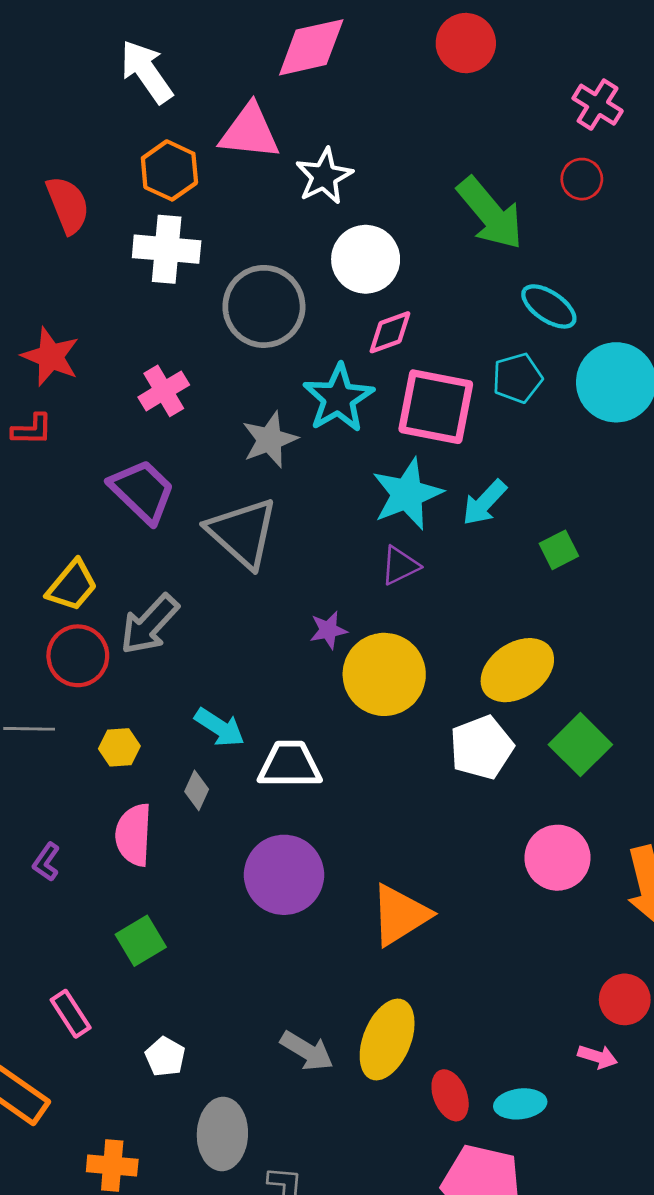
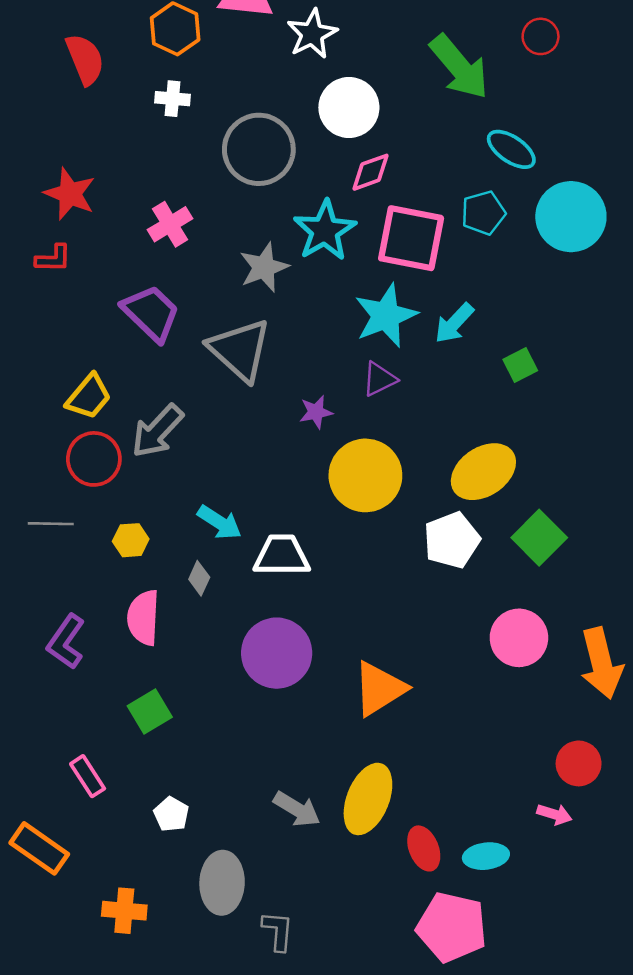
white cross: (167, 249) -> (173, 99), size x0.6
purple star: (328, 630) -> (316, 412), moved
purple L-shape: (46, 862) -> (66, 642), size x1.6

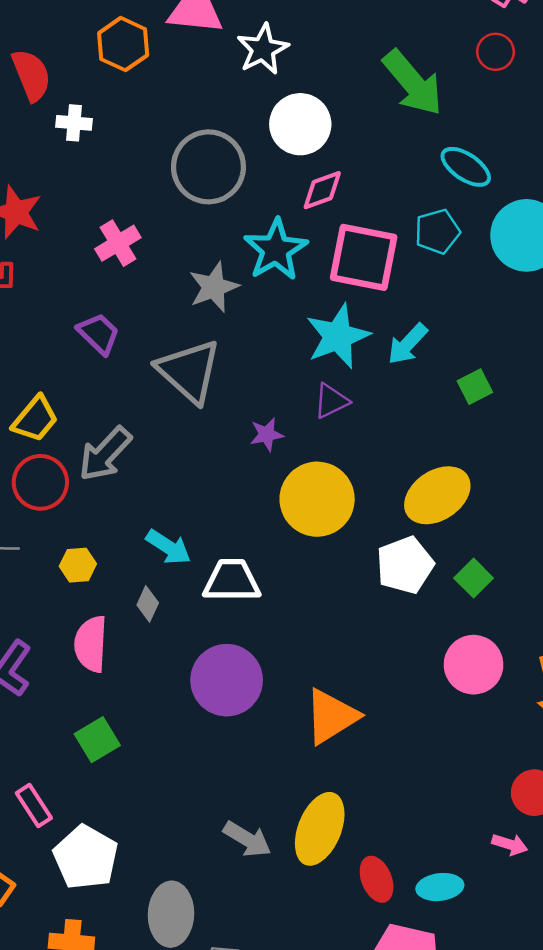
white cross: (173, 99) -> (74, 123), moved
purple trapezoid: (151, 313) -> (99, 334), size x0.7
green square: (539, 538) -> (474, 578), moved, size x0.7
white pentagon: (171, 814) -> (86, 857), moved, size x1.8

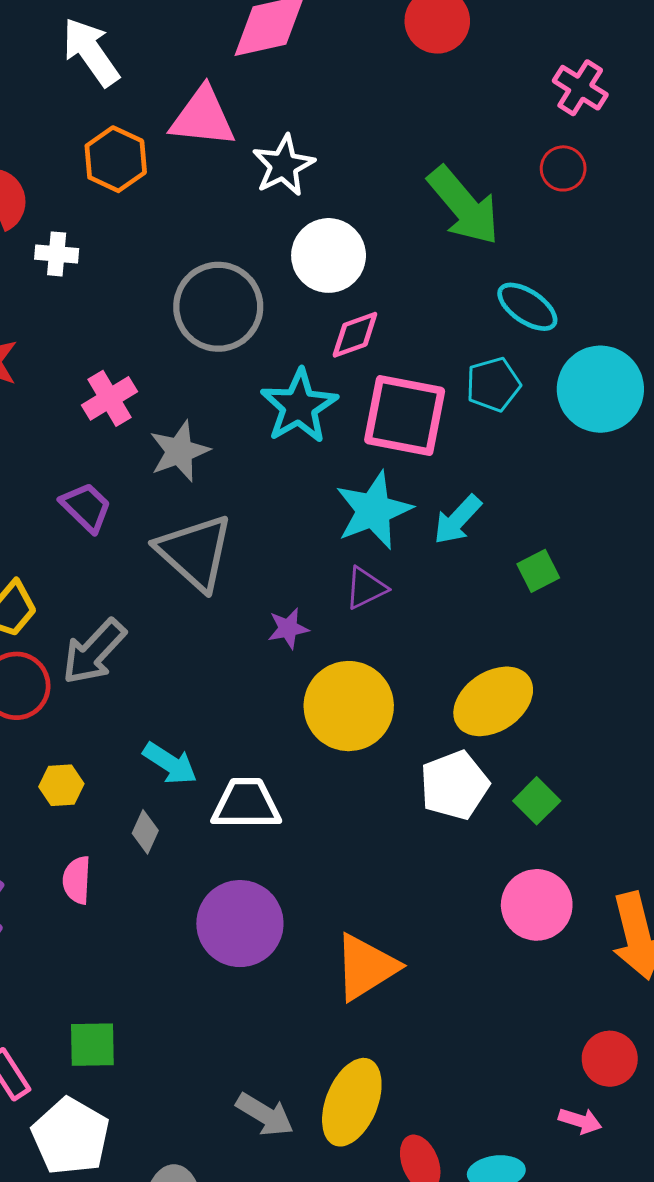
gray star: (214, 287) -> (179, 451), moved
pink semicircle: (91, 644) -> (77, 880), size x0.7
green square: (97, 740) -> (92, 1045), moved, turned 30

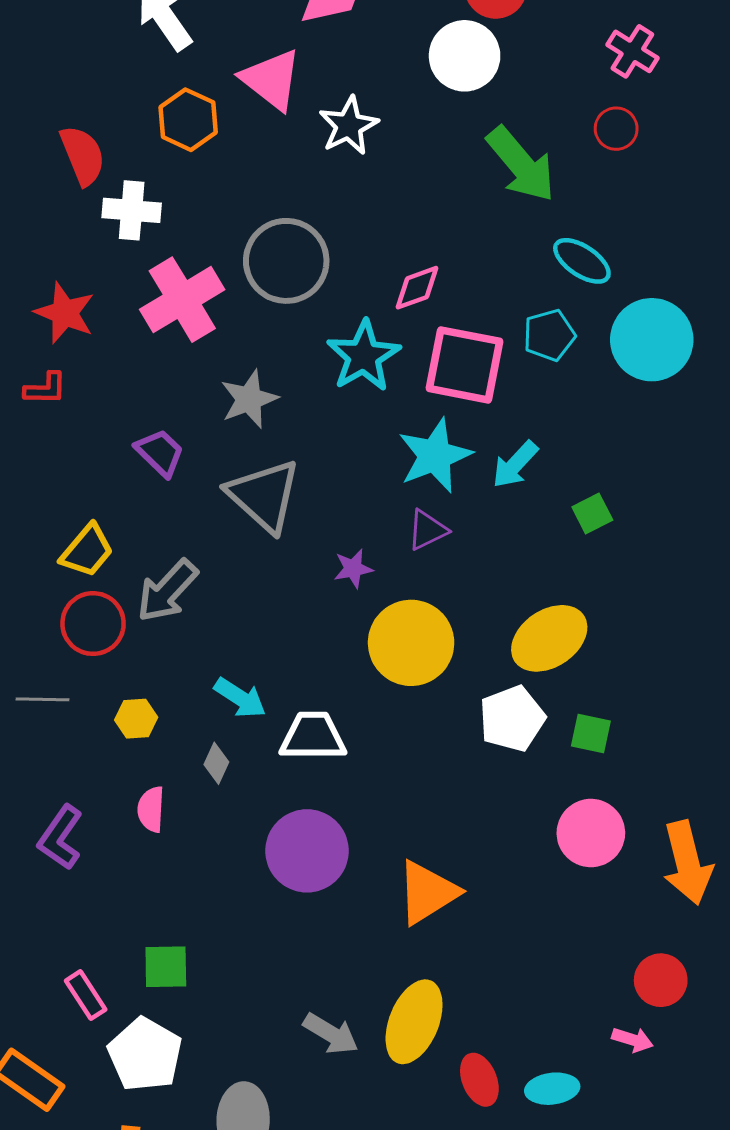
pink triangle: (203, 117) -> (271, 80), turned 32
white cross: (57, 254) -> (132, 210), size x1.4
white circle: (329, 255) -> (465, 56), moved
pink cross: (109, 398) -> (182, 300), moved, size x1.6
green square: (537, 801) -> (591, 733), turned -33

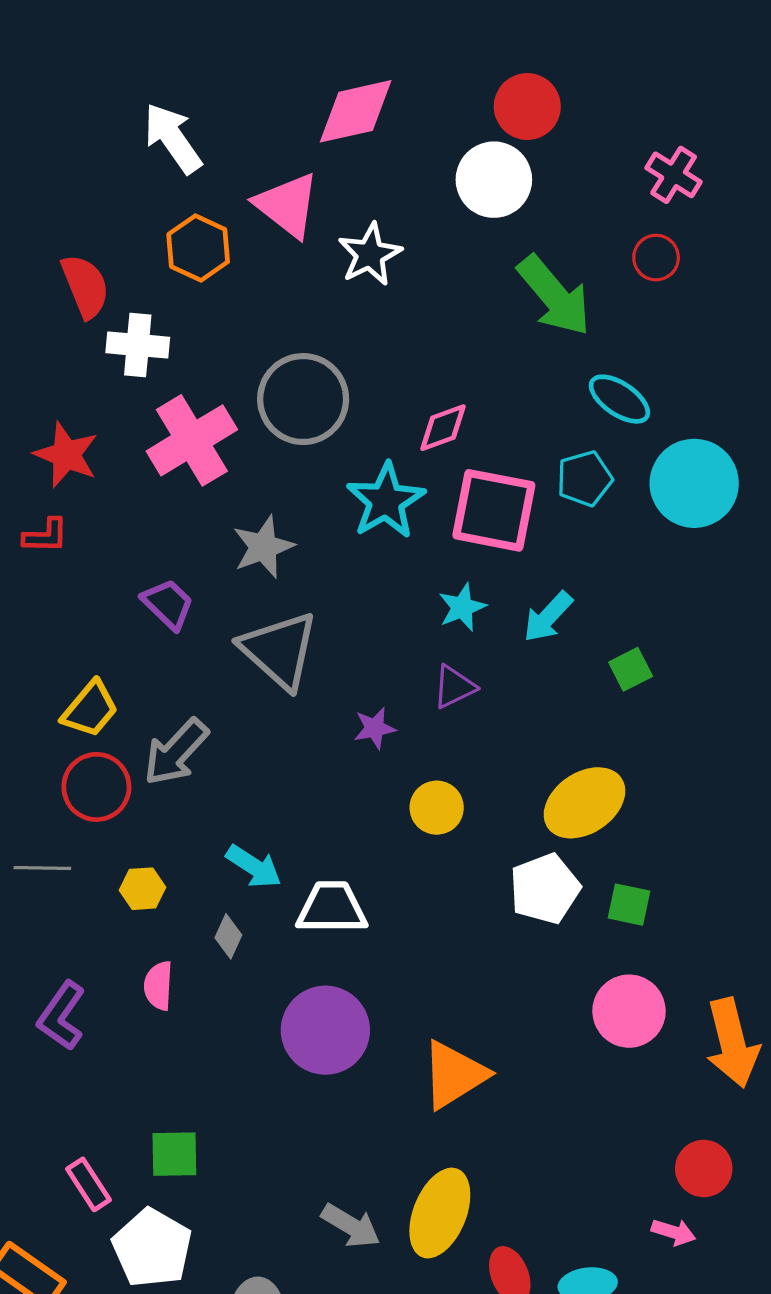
cyan star: (435, 456) -> (462, 607), size x0.6
yellow circle: (411, 643) -> (437, 808), size x0.6

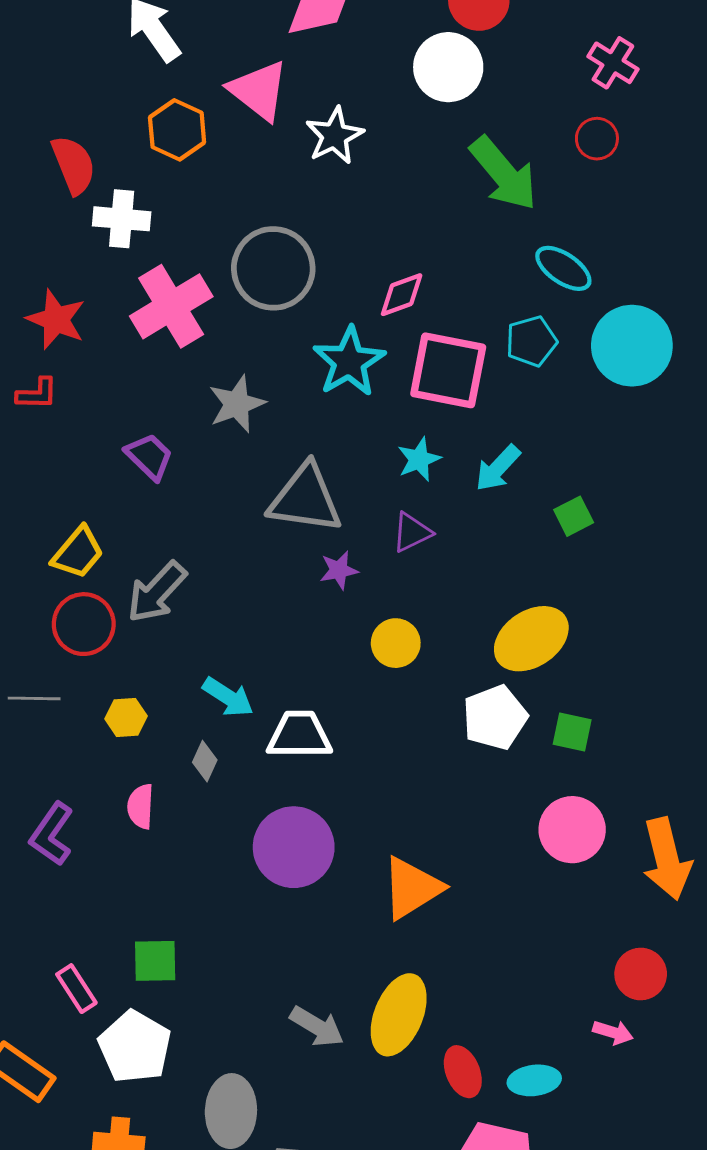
gray triangle: (279, 650) -> (305, 499), moved, turned -34

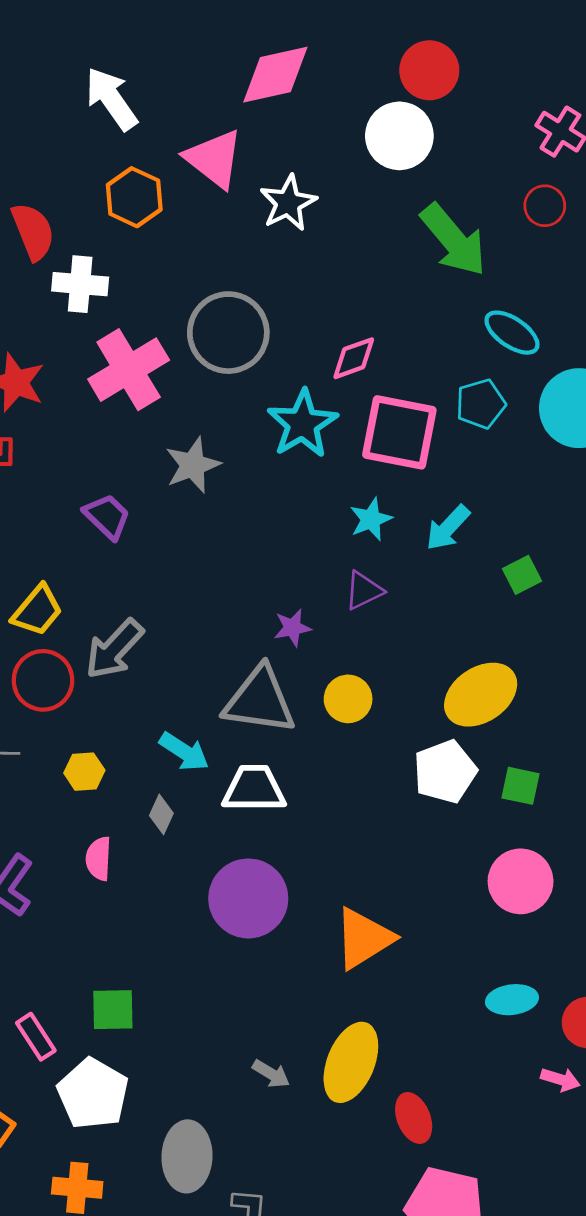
gray triangle: (305, 499) -> (260, 700), moved
gray arrow: (317, 1026) -> (271, 1074), size x0.7
cyan ellipse: (534, 1080) -> (512, 1000), moved

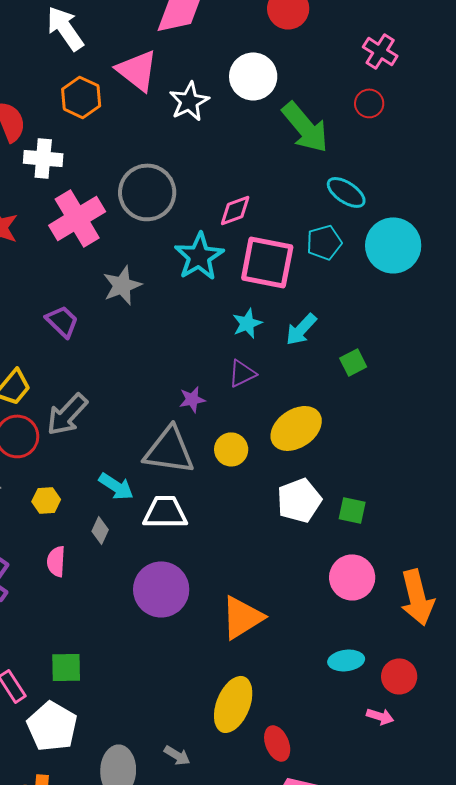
white circle: (399, 136) -> (253, 76), moved
yellow ellipse: (481, 695) -> (296, 428), moved
gray arrow: (271, 1074) -> (177, 755), moved

